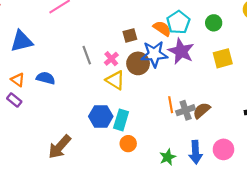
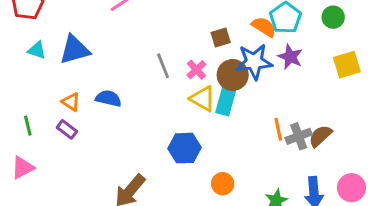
purple star: (181, 51) -> (290, 57), size x0.7
cyan rectangle: (121, 120) -> (226, 101), moved

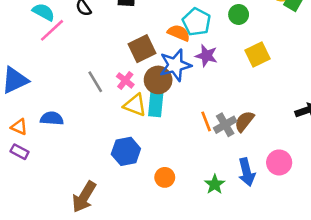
brown square: (221, 38) -> (142, 49), size x1.5

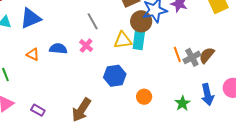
pink cross: (125, 80) -> (86, 46), moved
yellow triangle: (135, 105) -> (123, 40), turned -30
purple rectangle: (20, 152) -> (38, 110), moved

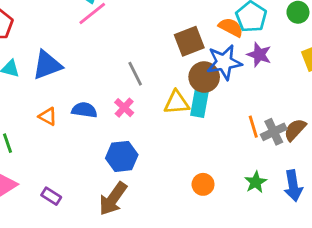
blue hexagon: (115, 76) -> (122, 156), moved
green star: (182, 103) -> (256, 182), moved

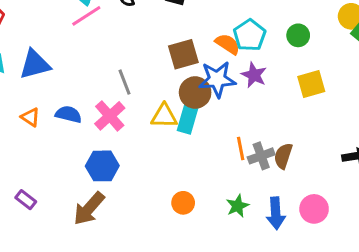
pink cross: (124, 108) -> (110, 116), size x1.5
brown semicircle: (295, 130) -> (283, 156), turned -30

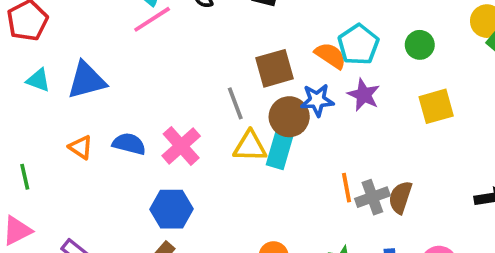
blue star: (217, 79) -> (317, 100), size x0.7
gray line: (124, 82) -> (235, 103), moved

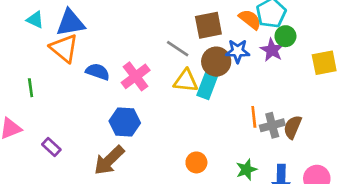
green circle: (420, 45) -> (285, 36), moved
gray line: (235, 103) -> (178, 49), turned -40
orange triangle: (81, 147) -> (64, 48), moved, size x1.6
green line: (25, 177) -> (31, 88), moved

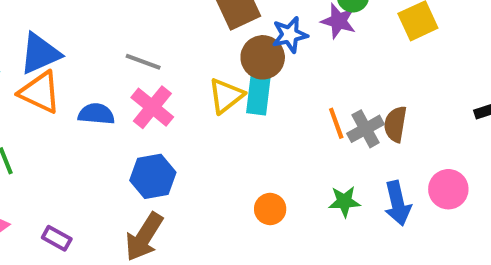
gray line: (178, 49) -> (143, 62), moved
yellow triangle: (186, 81) -> (226, 96), turned -30
green star: (246, 170) -> (344, 201), turned 30

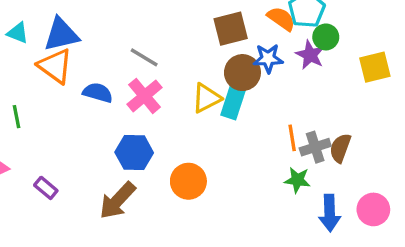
green star: (344, 201) -> (297, 180), moved
orange circle: (270, 209) -> (188, 181), moved, size x1.4

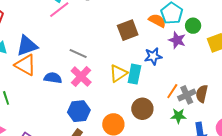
green circle: (326, 37) -> (193, 26), moved
blue star: (268, 58) -> (153, 56), moved
brown circle: (242, 73) -> (142, 109), moved
orange line: (292, 138) -> (172, 91), turned 49

